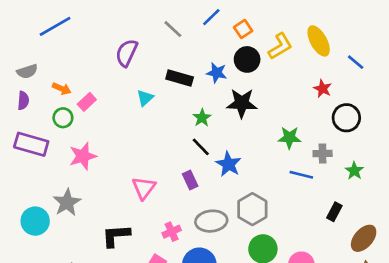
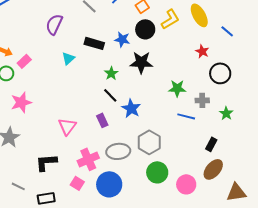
pink cross: (172, 232) -> (88, 159), size x1.5
brown ellipse: (364, 238) -> (213, 169), moved

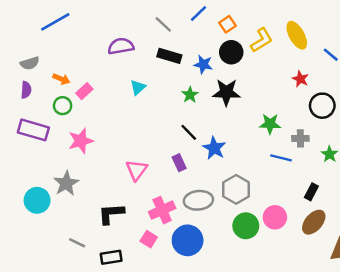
purple semicircle: (54, 24) -> (121, 46), turned 55
black rectangle: (94, 43) -> (169, 56), moved
green star: (111, 73) -> (190, 95), moved
pink circle: (186, 184) -> (275, 217), moved

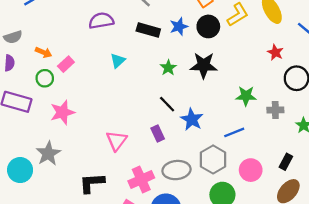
blue star: (203, 64) -> (179, 26), moved, turned -30
blue line: (281, 158) -> (234, 132), moved, turned -36
pink circle: (275, 217) -> (251, 170), moved

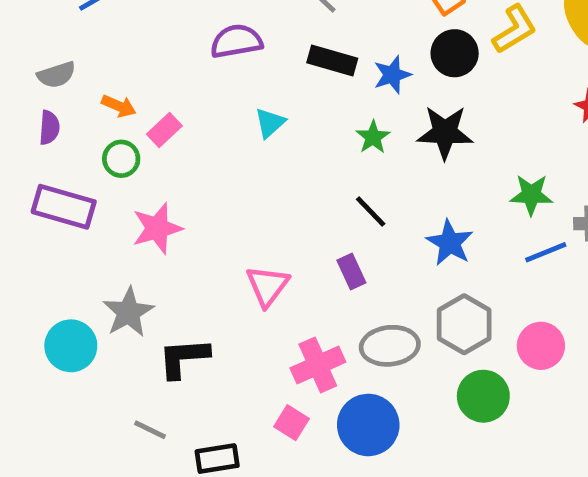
blue star: (179, 26) -> (392, 75), moved
blue star: (192, 119) -> (450, 243), moved
blue line: (234, 132) -> (546, 252), moved
black L-shape: (92, 183) -> (184, 358), moved

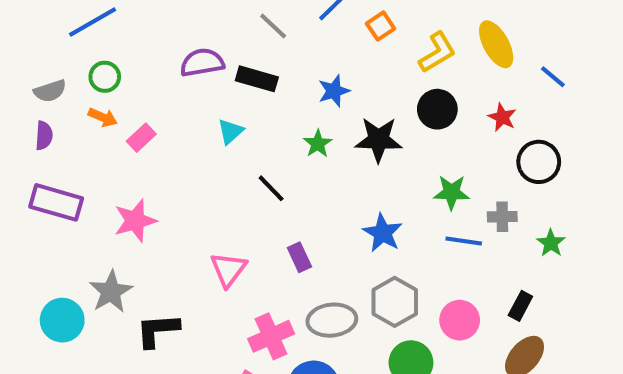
black circle: (455, 53) -> (437, 109), moved
black rectangle: (332, 60) -> (257, 79), moved
green circle: (121, 159) -> (105, 77), moved
black line: (371, 212) -> (271, 188), moved
blue line: (546, 252) -> (464, 241), turned 30

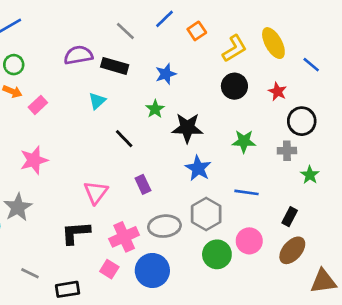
black star: (379, 140) -> (187, 128), moved
gray cross: (502, 217) -> (287, 151), moved
blue line: (464, 241) -> (247, 192), moved
pink circle: (460, 320) -> (249, 241), moved
black L-shape: (157, 330) -> (76, 233), moved

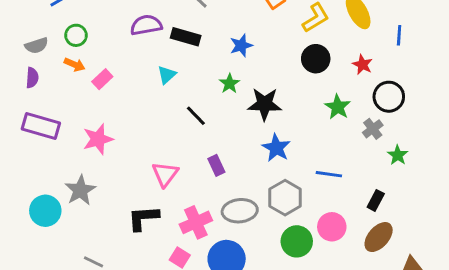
blue line: (311, 65) -> (399, 35), turned 54
green star: (244, 141) -> (338, 107), moved, turned 30
gray cross: (287, 151) -> (373, 129), turned -36

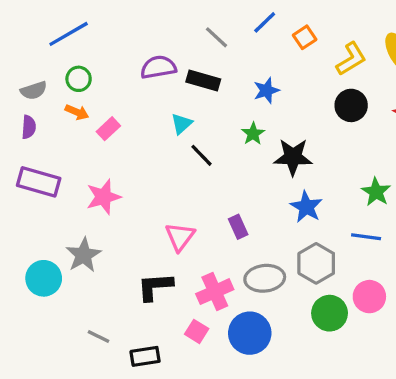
green star: (338, 107) -> (376, 192), moved
black line: (196, 116) -> (202, 155), moved

